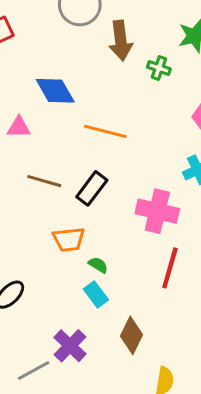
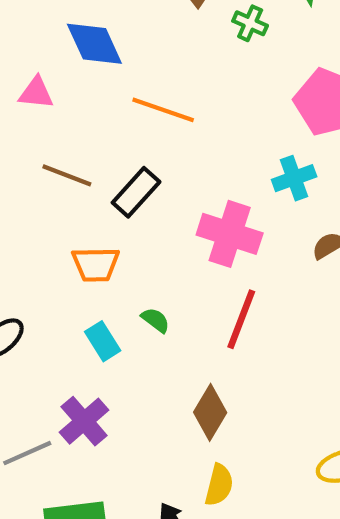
green semicircle: (98, 265) -> (155, 320), moved
cyan rectangle: (96, 294) -> (103, 341), moved
brown diamond: (131, 335) -> (210, 412), moved

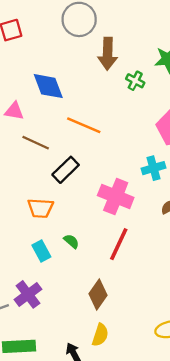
brown line: (67, 175) -> (36, 143), moved

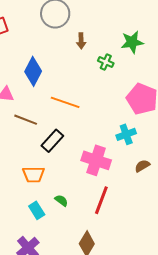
brown arrow: (108, 54) -> (81, 41), size x0.6
blue diamond: (48, 86) -> (33, 71), turned 52

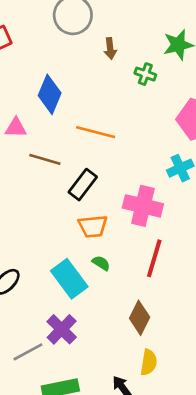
orange trapezoid: (33, 174) -> (93, 226), moved
cyan rectangle: (37, 210) -> (69, 279), size x1.6

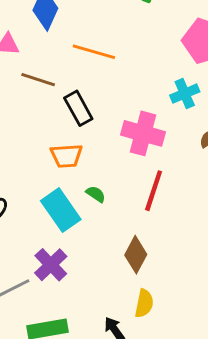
black rectangle: (83, 185) -> (78, 108), turned -68
orange trapezoid: (93, 226) -> (66, 156), moved

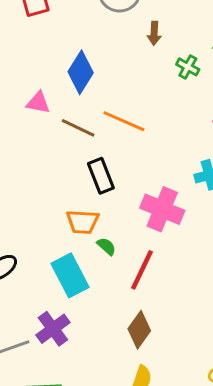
brown line: (38, 80) -> (78, 128), moved
red line: (154, 191) -> (142, 270), moved
green semicircle: (96, 194) -> (106, 246), moved

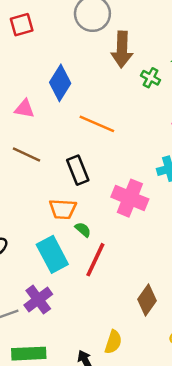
brown arrow: (154, 33) -> (122, 49), size x1.8
brown line: (78, 128) -> (27, 155), moved
red line: (142, 270) -> (95, 260), moved
brown diamond: (139, 330) -> (147, 300), moved

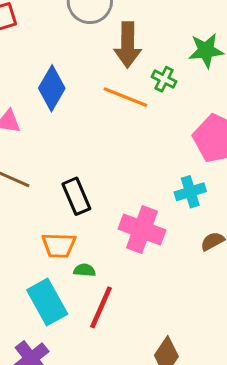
orange line: (97, 124) -> (125, 97), moved
green semicircle: (83, 230) -> (85, 270), turned -35

